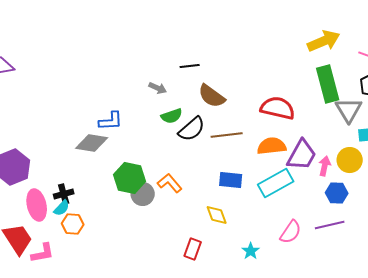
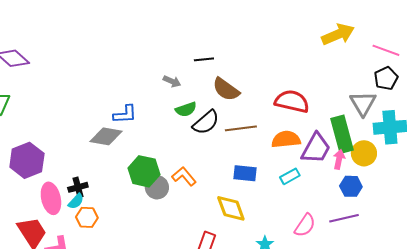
green rectangle: (328, 84) -> (342, 134), moved
cyan rectangle: (276, 183) -> (290, 176), size x0.6
yellow diamond: (217, 215) -> (231, 208), size x1.4

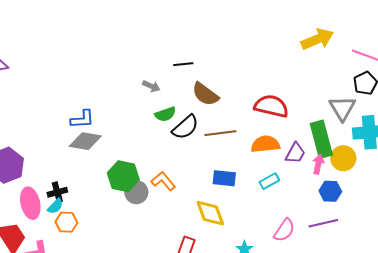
blue L-shape: (125, 114) -> (82, 119), moved
purple trapezoid: (316, 148) -> (295, 153), size x0.7

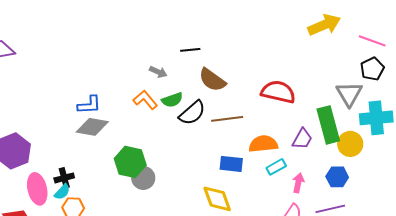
orange semicircle: (265, 144) -> (263, 144), moved
pink arrow: (318, 164) -> (298, 183), moved
orange L-shape: (163, 181) -> (145, 100), moved

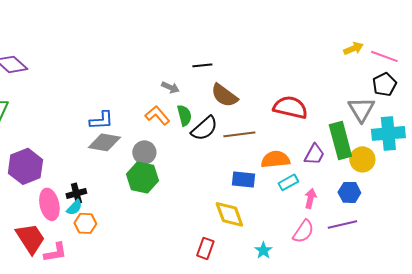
yellow arrow: (324, 25) -> (353, 48), moved, size x0.6
green semicircle: (172, 100) -> (184, 115), turned -85
gray circle: (143, 178) -> (144, 152), moved

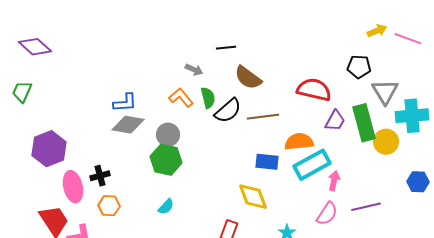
black pentagon: (384, 84) -> (359, 67), moved, turned 30
purple trapezoid: (314, 154) -> (335, 121), moved
cyan rectangle: (288, 182) -> (312, 165), size x1.8
blue hexagon: (349, 192) -> (418, 182), moved
cyan semicircle: (74, 207) -> (166, 207), moved

